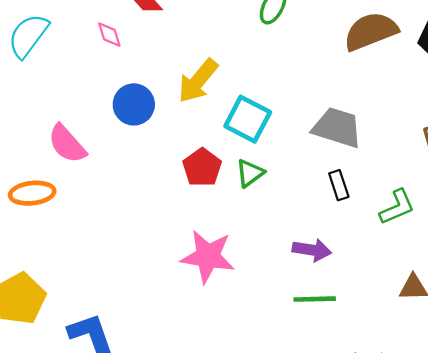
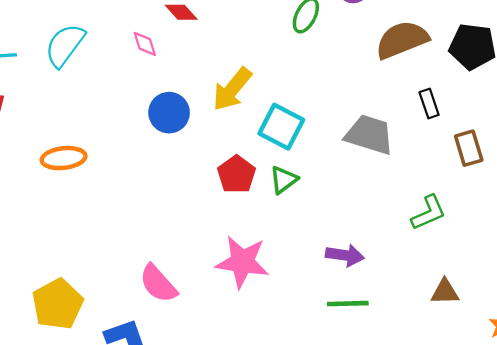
pink semicircle: (67, 144) -> (158, 284), moved
black rectangle: (339, 185) -> (429, 103), moved
orange ellipse: (32, 193) -> (64, 158), moved

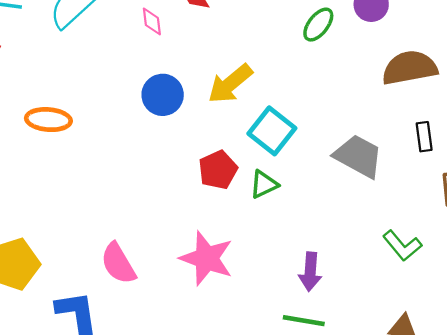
green L-shape: (429, 213) -> (402, 246), turned 63
purple arrow: (345, 255) -> (310, 272), turned 75

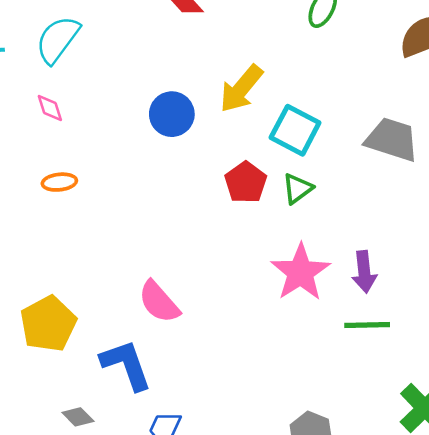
pink diamond: (152, 21) -> (50, 108), moved
orange ellipse: (48, 120) -> (59, 182), moved, size x0.7
pink star: (207, 258) -> (300, 272), moved, turned 30

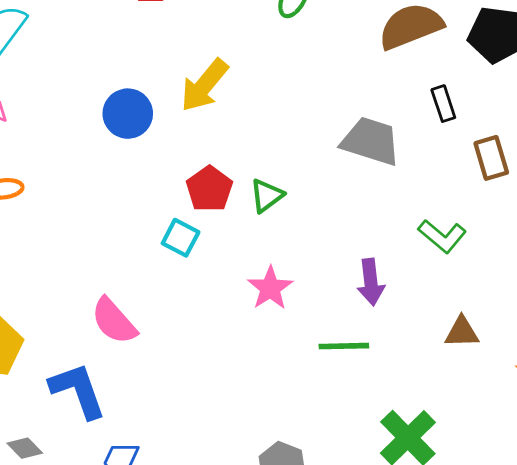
cyan square: (295, 130) -> (181, 238), moved, size x0.7
pink star: (300, 272) -> (270, 288), size x0.7
purple arrow: (364, 272) -> (371, 282), moved

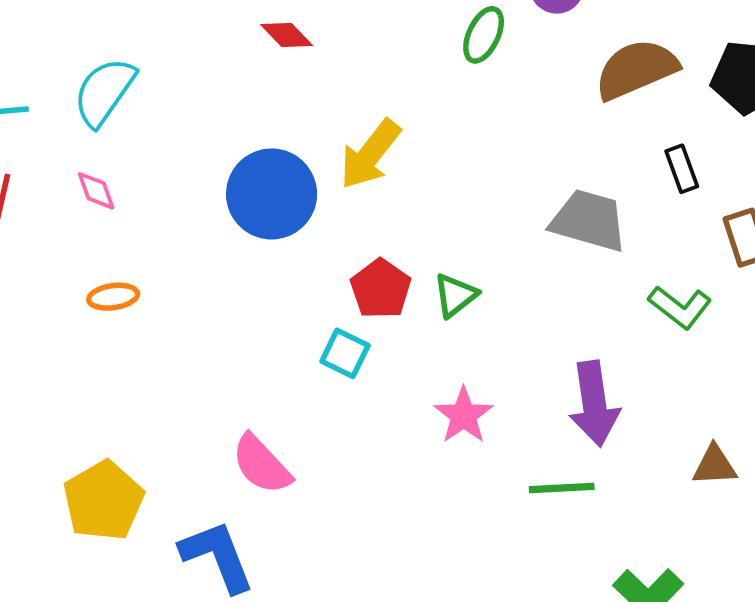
blue circle: (128, 114) -> (272, 194), size x1.4
green L-shape: (442, 236) -> (680, 307), moved
purple arrow: (371, 282) -> (594, 404), size x1.4

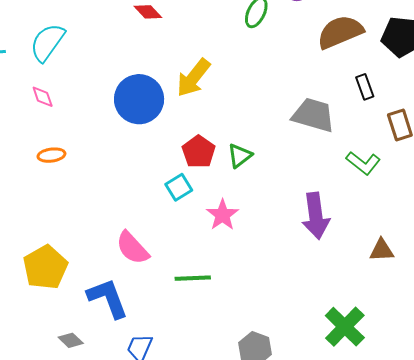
cyan square: (345, 353) -> (179, 187), turned 32
pink star: (464, 415) -> (222, 215), moved
green line: (562, 488) -> (193, 278), moved

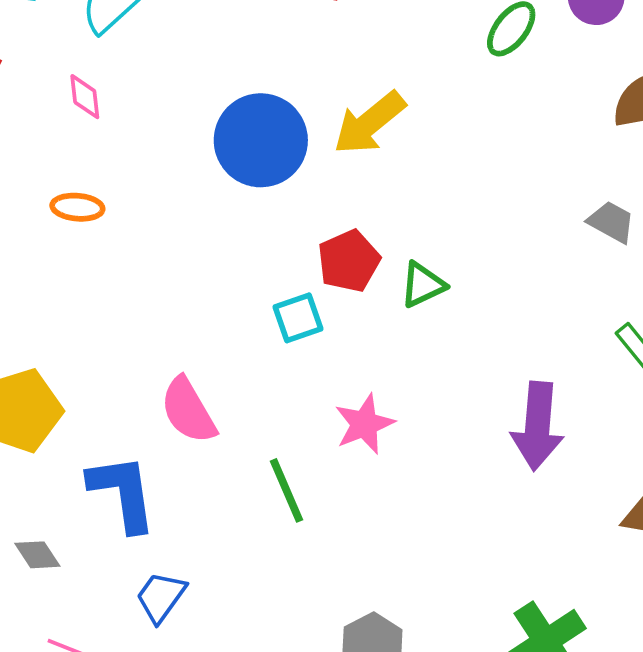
gray trapezoid: (313, 115) -> (611, 222), moved, size x0.6
pink star: (222, 215) -> (364, 424), moved
green line: (193, 278) -> (287, 490), turned 57

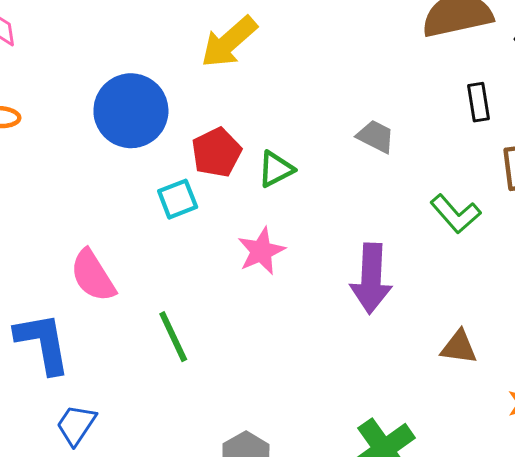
blue circle: (261, 140) -> (131, 111), moved
gray trapezoid: (611, 222) -> (376, 136), moved
pink star: (364, 424) -> (261, 251), moved

